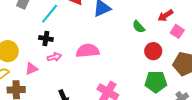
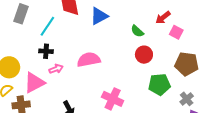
red circle: (153, 51) -> (144, 55), moved
pink triangle: (31, 69) -> (34, 83), size x1.6

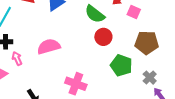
green semicircle: (137, 31) -> (95, 14), size x1.5
pink arrow: (56, 69) -> (17, 58), turned -88
green pentagon: (159, 84) -> (121, 65), turned 30

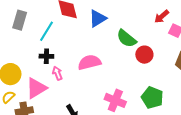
green semicircle: (95, 14) -> (126, 38), moved
green pentagon: (121, 65) -> (152, 98), moved

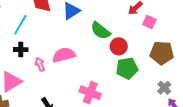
pink arrow: (57, 73) -> (40, 64), moved
green pentagon: (152, 98) -> (127, 68), moved, turned -30

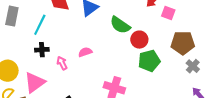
pink semicircle: (64, 55) -> (85, 52), size x0.6
gray cross: (164, 88) -> (193, 66), moved

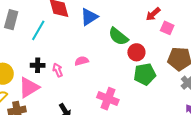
black cross: (42, 50) -> (38, 65), moved

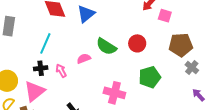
cyan line: (38, 30) -> (45, 43), moved
green semicircle: (118, 36) -> (106, 47), moved
green pentagon: (145, 74) -> (150, 77), moved

